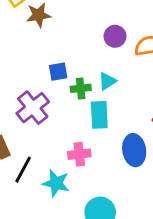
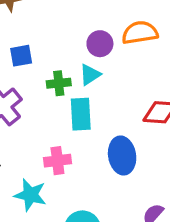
purple circle: (115, 36) -> (100, 44), moved
blue square: (58, 72) -> (21, 56), moved

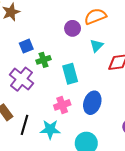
cyan triangle: (90, 75) -> (96, 46), moved
green cross: (59, 83) -> (44, 60), moved
blue ellipse: (122, 155) -> (92, 103), moved, turned 40

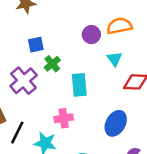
cyan triangle: (96, 46) -> (115, 59), turned -32
green cross: (44, 60) -> (52, 64), turned -32
blue ellipse: (92, 103) -> (116, 123), moved

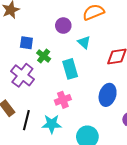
purple circle: (91, 35) -> (63, 26), moved
blue square: (36, 45) -> (26, 43), turned 32
cyan triangle: (115, 59) -> (84, 42), moved

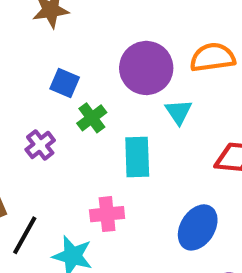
purple circle: (63, 26) -> (146, 68), size x1.6
purple cross: (22, 75) -> (40, 145), size x0.6

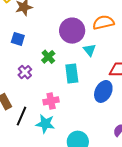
blue square: (65, 83) -> (18, 39), moved
pink cross: (107, 214) -> (51, 101), moved
blue ellipse: (198, 227) -> (103, 91), moved

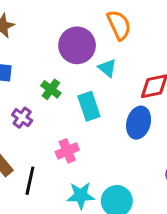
orange semicircle: (103, 22) -> (119, 25), turned 90
cyan star: (45, 124) -> (81, 195), moved

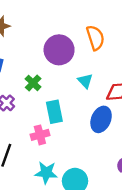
cyan triangle: (107, 68) -> (85, 81), moved
cyan rectangle: (89, 106) -> (54, 112), moved

